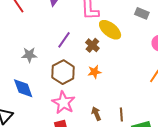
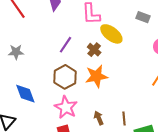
gray star: (29, 55) -> (16, 52), moved
orange star: (94, 72) -> (96, 76), size x1.6

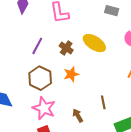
yellow ellipse: (111, 34) -> (94, 43), moved
orange star: (96, 76) -> (71, 74), size x0.7
brown line: (124, 118) -> (103, 102), moved

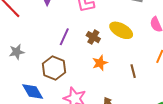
brown hexagon: (40, 78) -> (54, 68), moved
brown line: (103, 102) -> (133, 71), moved

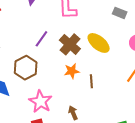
brown cross: (93, 37) -> (70, 44), size x1.5
brown line: (133, 71) -> (91, 81), moved

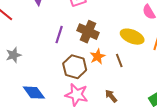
yellow ellipse: (99, 43) -> (132, 37), moved
brown hexagon: (26, 68) -> (75, 67), moved

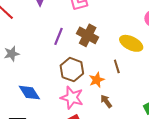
orange star: (98, 56) -> (97, 80), moved

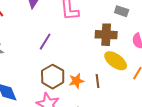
brown cross: (88, 35) -> (106, 35), moved, turned -35
orange star: (97, 80) -> (76, 81), moved

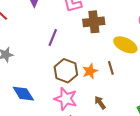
brown cross: (106, 35) -> (94, 22), moved

